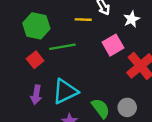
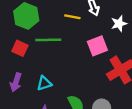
red square: (35, 60) -> (20, 48), turned -35
cyan triangle: (65, 91) -> (44, 83), size x0.6

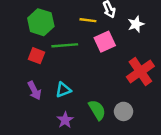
pink square: (97, 46) -> (105, 42), moved
purple arrow: (16, 82) -> (34, 90), turned -42

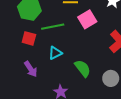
cyan triangle: (63, 90) -> (55, 53), moved
green semicircle: (97, 110) -> (83, 68), moved

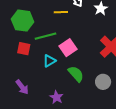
pink square: (87, 19) -> (68, 48), moved
purple arrow: (31, 69) -> (22, 87), moved

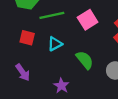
pink square: (68, 48) -> (88, 20), moved
red square: (24, 49) -> (27, 38), moved

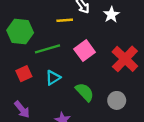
red square: (27, 38) -> (24, 74), turned -35

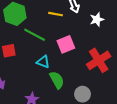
green line: (48, 49) -> (35, 35), turned 30
cyan triangle: (53, 78) -> (43, 62), moved, turned 40

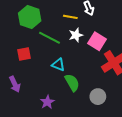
white star: (97, 19) -> (76, 35), moved
pink square: (66, 44) -> (97, 41), moved, turned -36

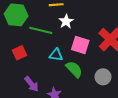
pink square: (97, 41) -> (80, 45), moved
purple arrow: (15, 84) -> (32, 84), moved

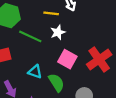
cyan triangle: (56, 55) -> (35, 72), moved

